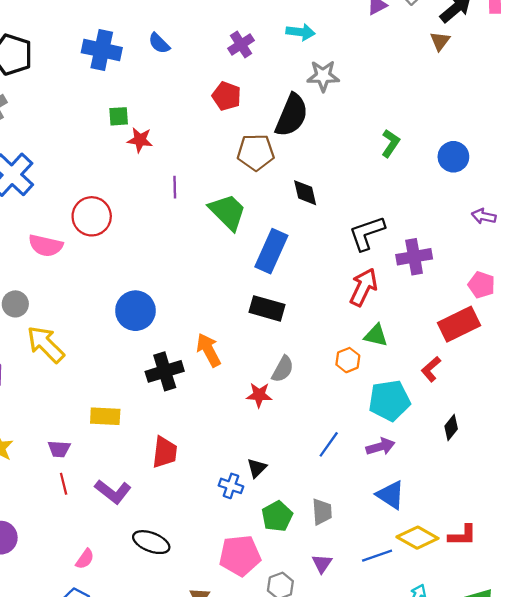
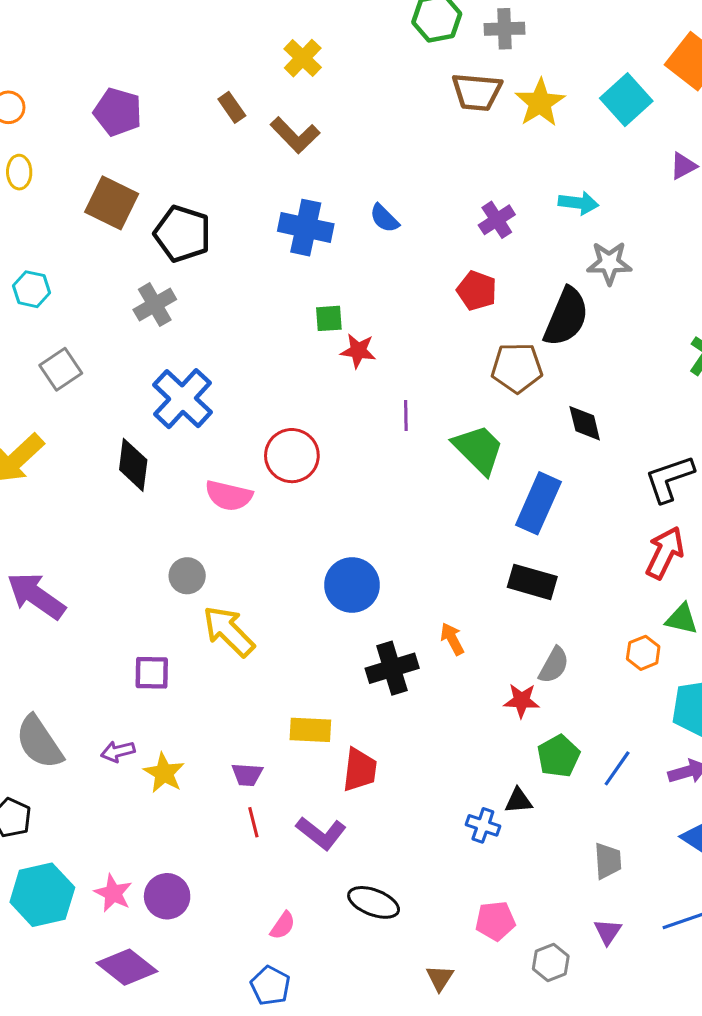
orange arrow: (209, 350) -> (452, 639), size x0.7
red trapezoid: (165, 452) -> (360, 770), moved
black triangle: (257, 468) -> (518, 801), turned 40
green pentagon: (277, 516) -> (558, 756), moved
pink pentagon: (240, 556) -> (495, 921), size x0.7

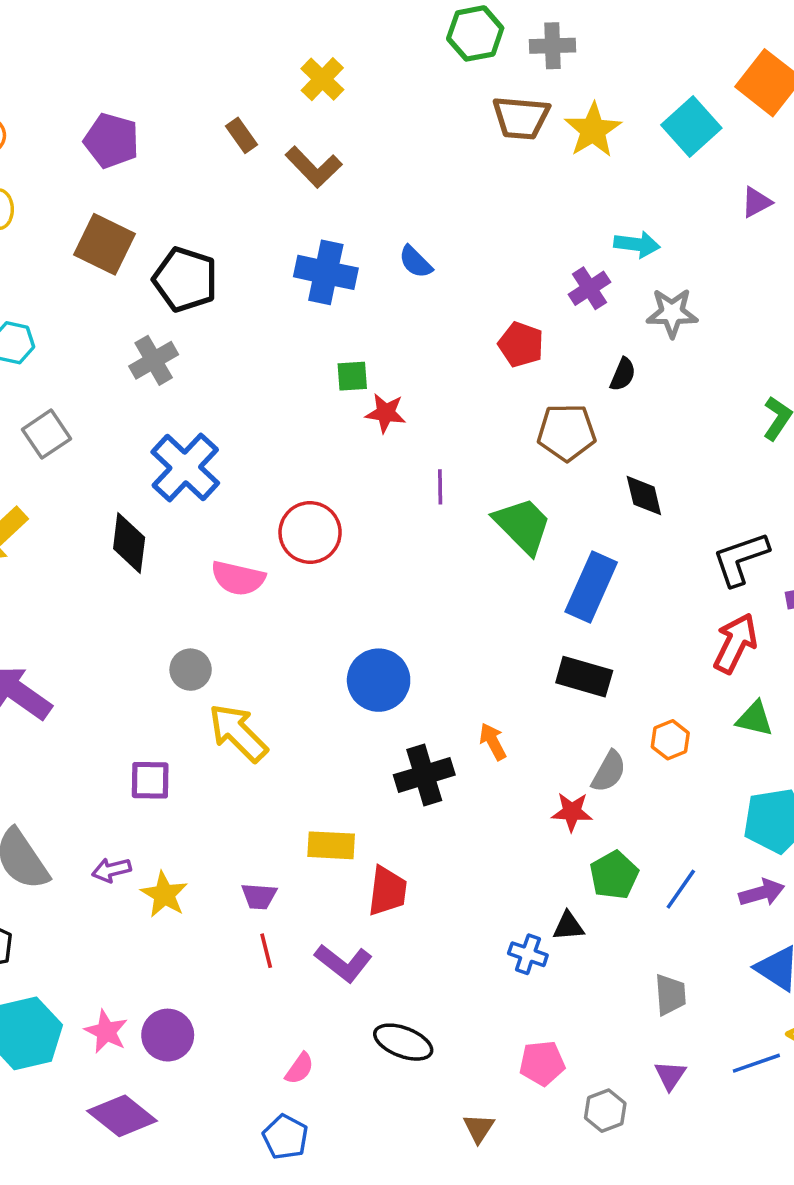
purple cross: (497, 220) -> (589, 288), moved
black semicircle: (566, 317) -> (623, 374), size x0.5
orange hexagon: (643, 653) -> (670, 740), moved

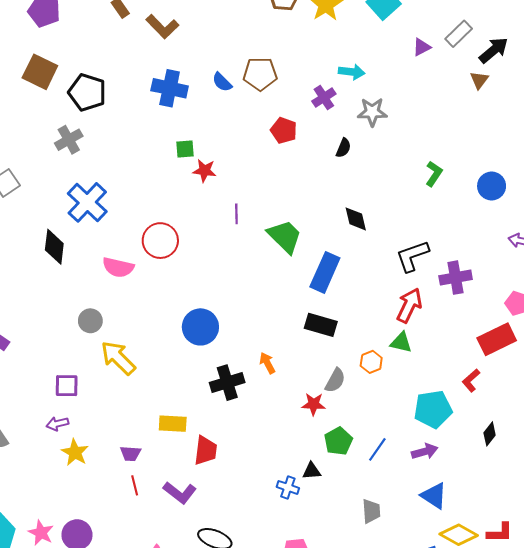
brown pentagon: (567, 432) -> (260, 74), moved
green triangle: (755, 719) -> (401, 342), moved
purple arrow: (111, 870) -> (57, 424), moved

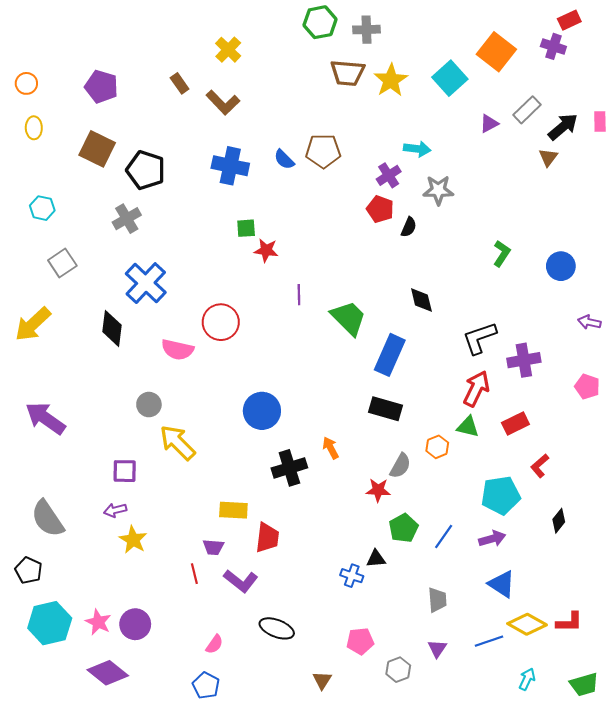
red pentagon: (284, 130) -> (380, 209), moved
red rectangle: (497, 339) -> (515, 424), moved, size x0.7
purple trapezoid: (130, 454) -> (213, 547), moved

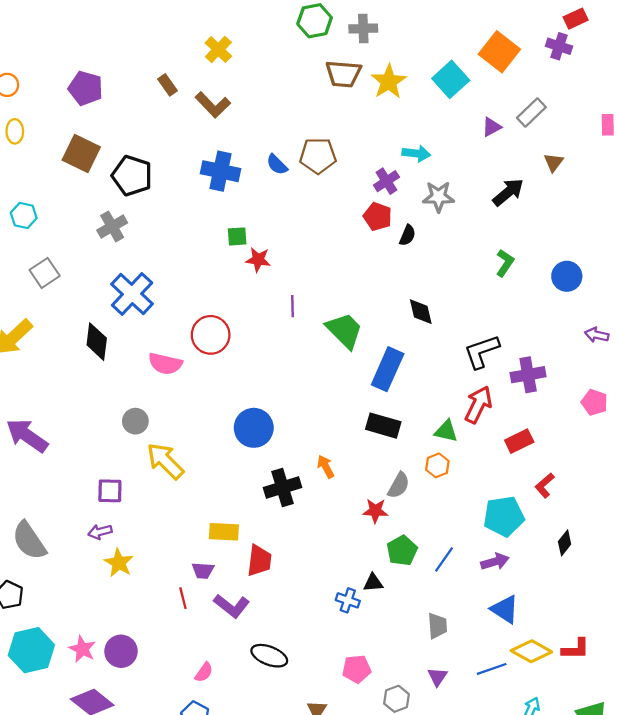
black arrow: (563, 127) -> (508, 192), moved
green triangle: (468, 427) -> (446, 431), moved

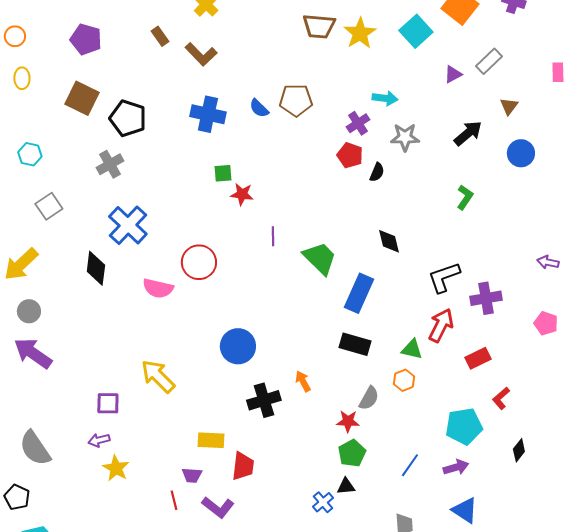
blue circle: (567, 276) -> (521, 153), moved
gray circle: (135, 421) -> (29, 311), moved
green pentagon: (402, 551) -> (352, 453), moved
blue cross: (348, 600) -> (323, 502), turned 30

